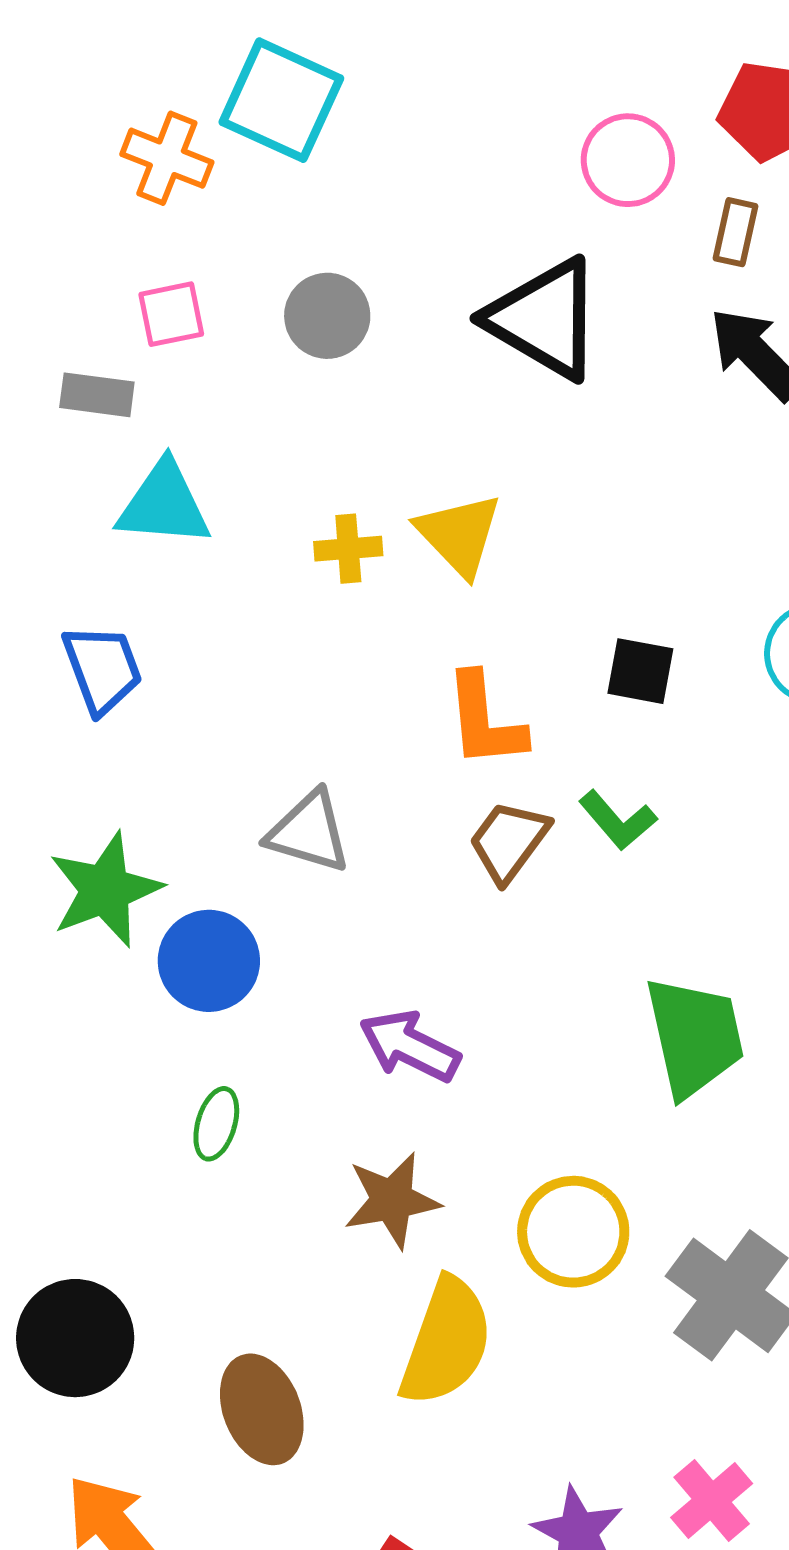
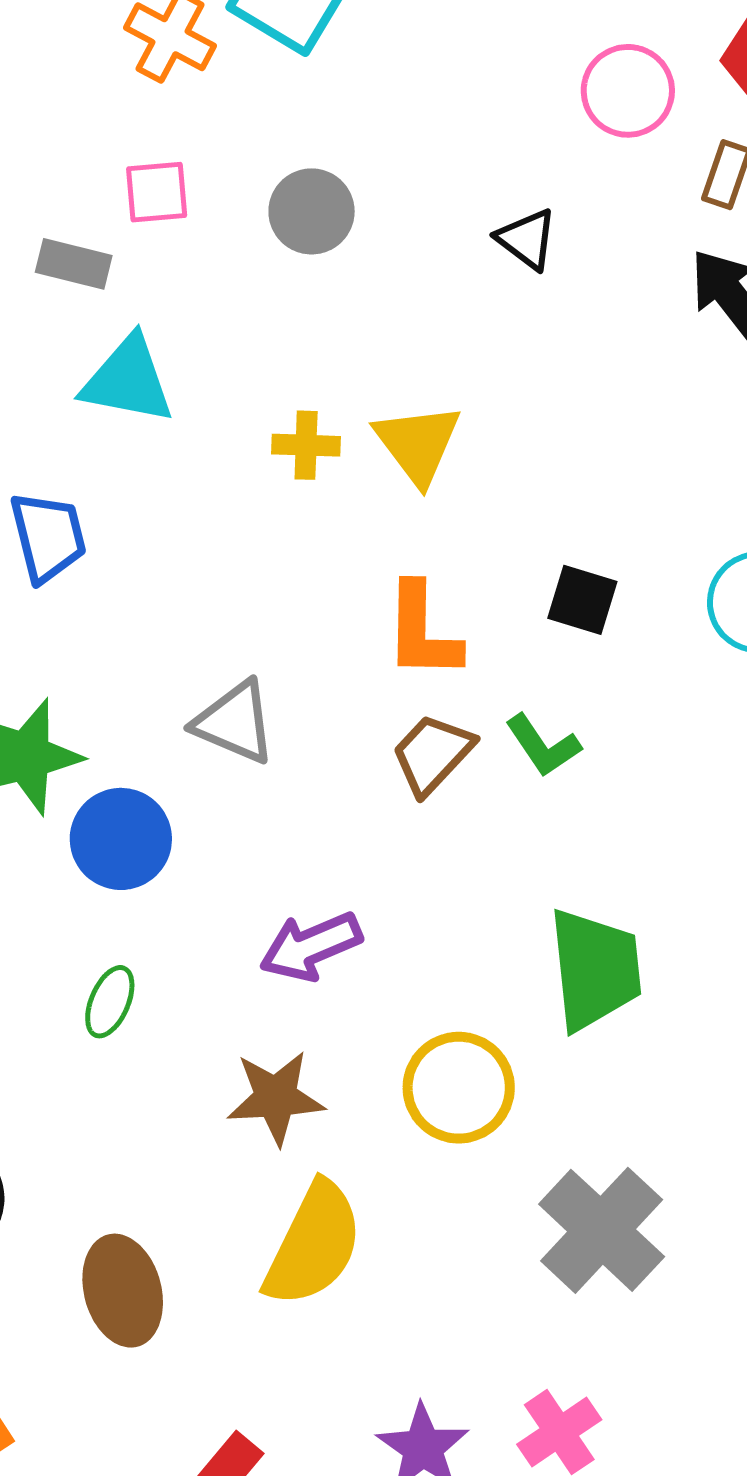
black triangle: (544, 319) -> (527, 239), size x0.5
purple arrow: (410, 1046) -> (311, 946), turned -56
yellow circle: (573, 1232) -> (459, 1088), moved

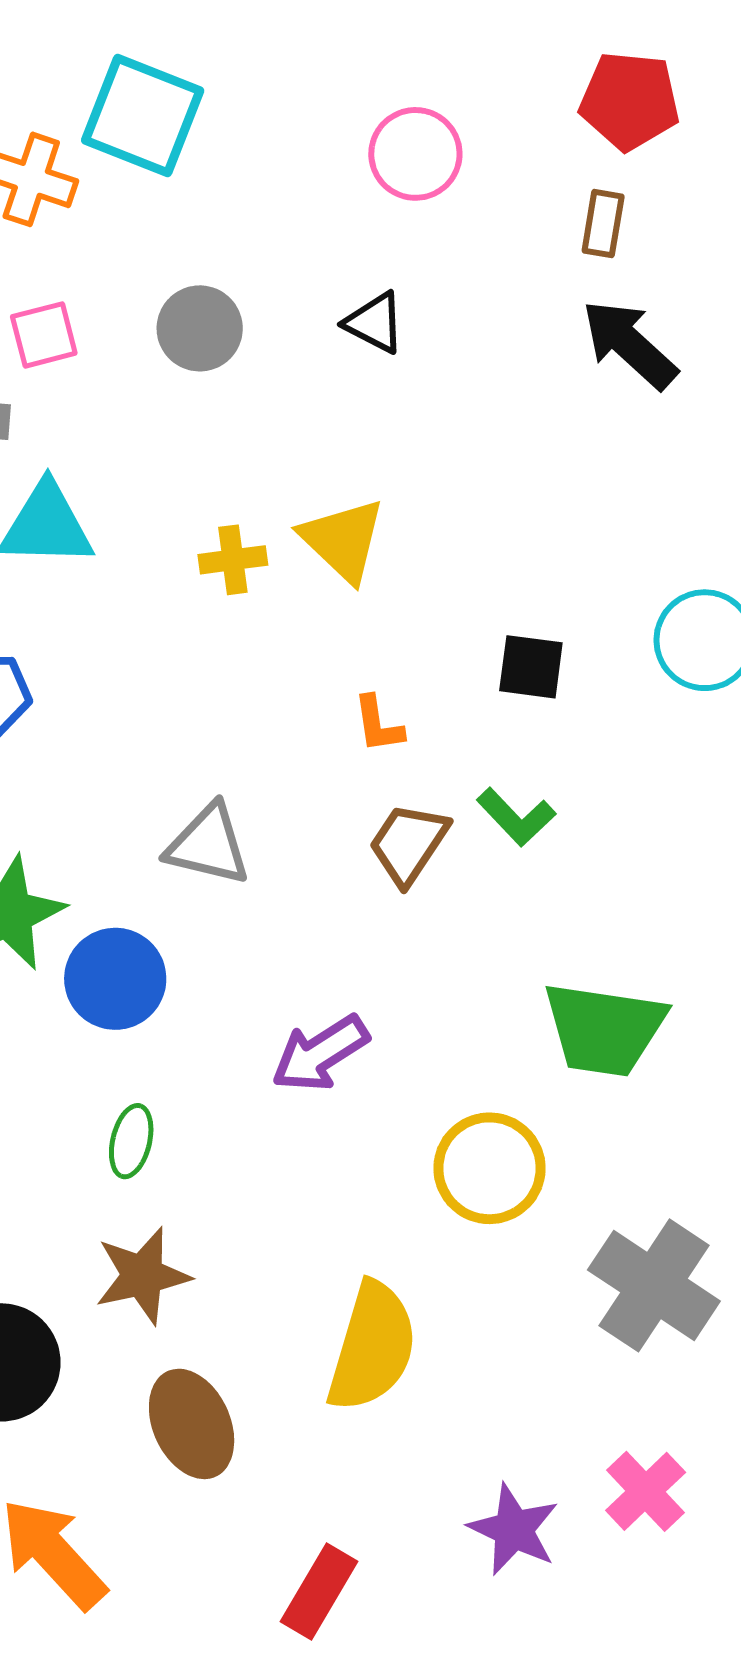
pink circle: (628, 91) -> (415, 154), moved
black triangle: (527, 239) -> (375, 323), moved
orange L-shape: (422, 631) -> (378, 724), size x0.6
green trapezoid: (595, 969) -> (604, 1029), turned 114
brown star: (276, 1098) -> (142, 1276), moved

